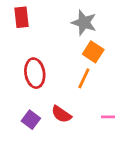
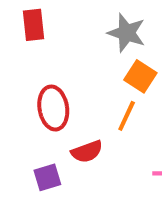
red semicircle: (61, 114) -> (87, 152), moved, turned -54
purple square: (31, 120) -> (47, 177), turned 36

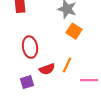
orange line: (127, 116) -> (67, 65), moved

